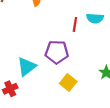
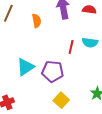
cyan triangle: (27, 67) -> (25, 67), moved

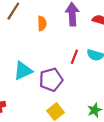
purple pentagon: (53, 71) -> (51, 80), turned -30

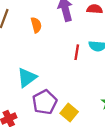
purple pentagon: (51, 80) -> (45, 102), moved

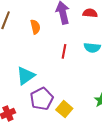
red line: (77, 52) -> (64, 51), moved

